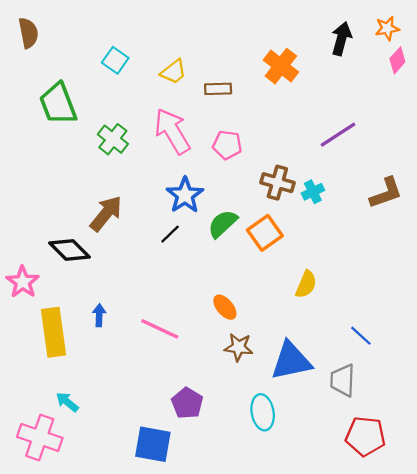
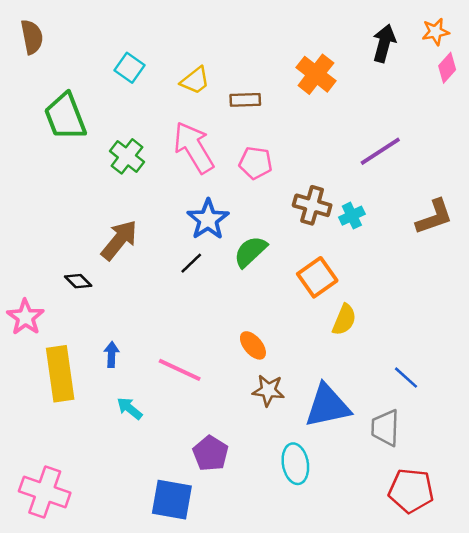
orange square: (265, 233) -> (317, 277), moved
black diamond: (69, 250) -> (78, 281), size x0.6
cyan arrow: (67, 402) -> (130, 408), moved

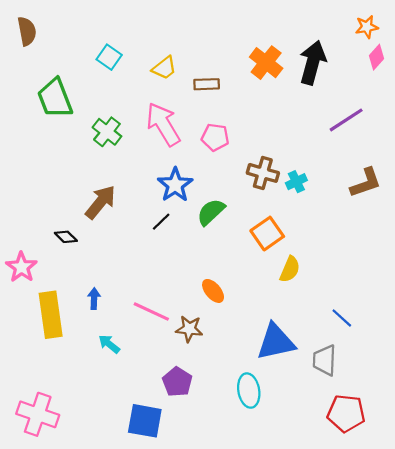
black arrow: (384, 43) -> (313, 63), moved, size x1.4
purple line: (380, 151) -> (346, 120), moved
brown star: (268, 390) -> (189, 329), moved

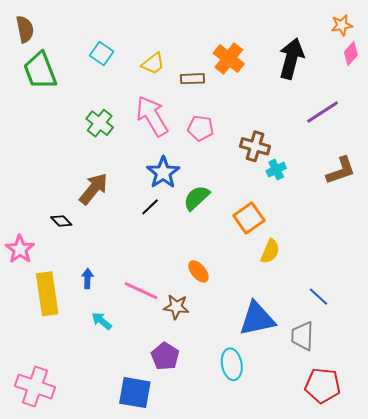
orange cross: (266, 63) -> (229, 59), moved
green trapezoid: (55, 98) -> (40, 71), moved
brown cross: (263, 173) -> (255, 146), moved

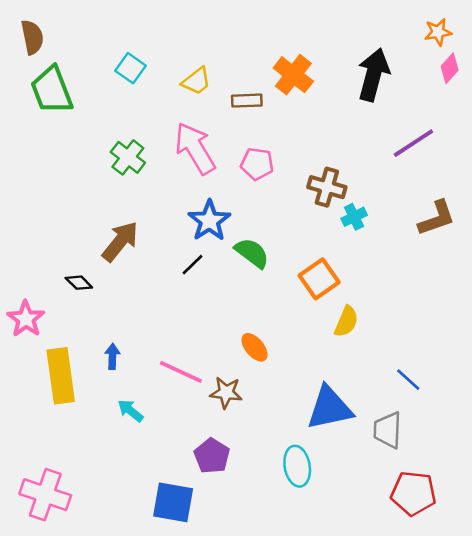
green semicircle: (196, 198) -> (252, 253), turned 80

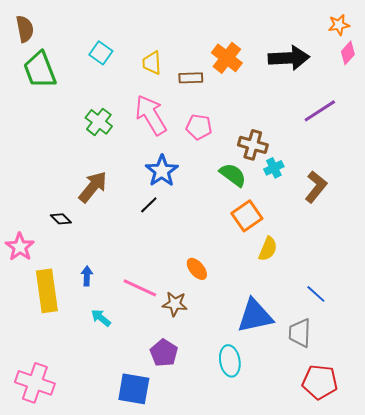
black arrow: (373, 75) -> (289, 58), turned 72
yellow trapezoid: (196, 81) -> (152, 63), turned 125
brown L-shape: (437, 218) -> (316, 187), moved, turned -32
green semicircle: (252, 253) -> (233, 175), moved

